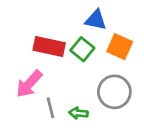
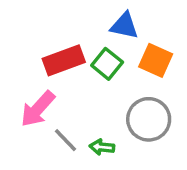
red rectangle: (49, 47) -> (64, 60), turned -32
gray line: (50, 108) -> (65, 140), turned -30

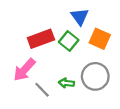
blue triangle: (124, 26) -> (80, 17), turned 42
green arrow: (102, 147) -> (66, 83), moved

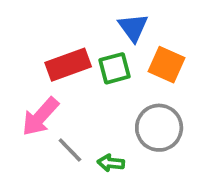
green square: (69, 41) -> (115, 68), turned 36
green arrow: (66, 83) -> (111, 163), moved

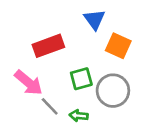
green square: (115, 68) -> (81, 79), moved
pink arrow: (40, 117) -> (29, 83), turned -92

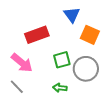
gray line: (50, 106) -> (17, 87), moved

